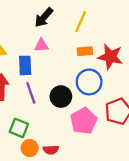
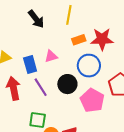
black arrow: (44, 17) -> (36, 19), turned -66
pink triangle: (41, 45) -> (51, 56), moved

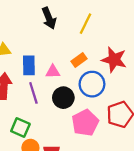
orange rectangle: (79, 40) -> (79, 60), moved, turned -32
pink triangle: (51, 56) -> (53, 72), moved

